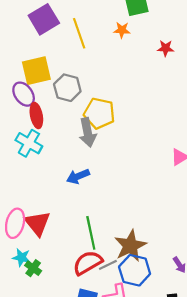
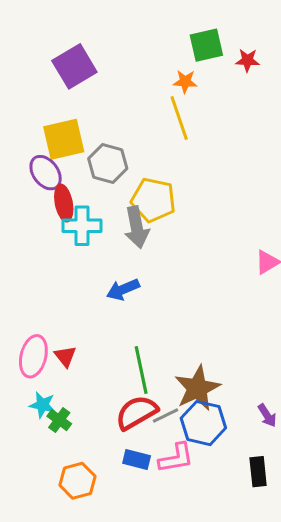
yellow line: (79, 33) -> (179, 118), moved
red star: (166, 48) -> (247, 60), moved
cyan cross: (29, 143) -> (82, 226), moved, turned -30
red triangle: (37, 223) -> (65, 356), size x0.6

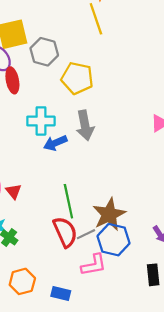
cyan cross: (82, 226) -> (41, 121), moved
gray arrow: (137, 227) -> (85, 125), moved
red semicircle: (137, 412) -> (65, 232), turned 96
blue rectangle: (137, 460) -> (61, 294), moved

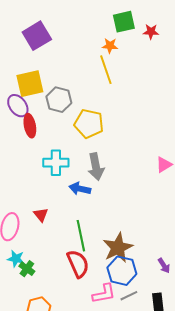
blue arrow: (55, 143) -> (80, 189), moved, turned 35
red triangle: (13, 191) -> (41, 215), moved
gray line: (86, 234) -> (129, 296), moved

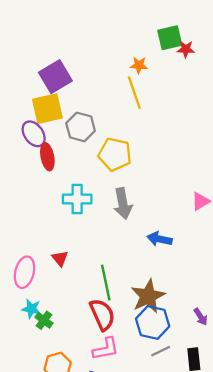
green square: (124, 22) -> (170, 38), moved
purple square: (37, 36) -> (55, 77), moved
blue arrow: (80, 189) -> (159, 239), moved
pink L-shape: (104, 294) -> (106, 349), moved

